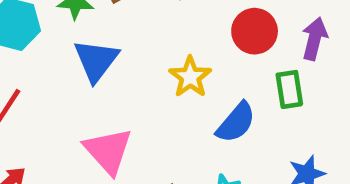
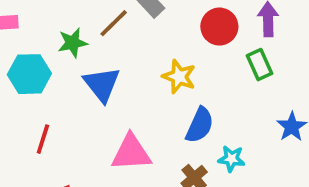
blue semicircle: (236, 123) -> (200, 125), moved
pink triangle: (108, 151) -> (131, 153), turned -36

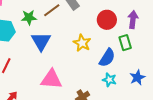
blue semicircle: (200, 125) -> (107, 58), moved
cyan star: (231, 159) -> (109, 80), moved

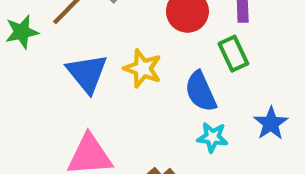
blue triangle: (41, 41) -> (87, 73), moved
blue semicircle: (107, 58) -> (201, 92), turned 132

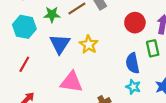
yellow star: (143, 68) -> (89, 45), moved
blue triangle: (87, 73) -> (60, 44), moved

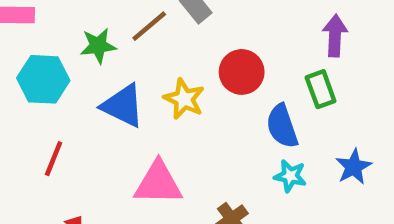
red circle: (135, 23) -> (242, 72), moved
blue triangle: (60, 44) -> (123, 106), turned -30

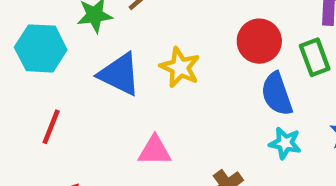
red circle: (242, 72) -> (259, 41), moved
pink triangle: (158, 183) -> (155, 151), size x0.7

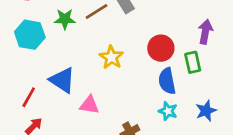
blue triangle: (119, 74) -> (62, 80), moved
red line: (51, 127) -> (29, 97), moved

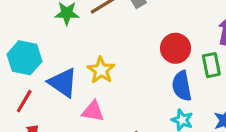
cyan hexagon: (30, 35) -> (25, 58), moved
yellow star: (111, 57) -> (101, 70), moved

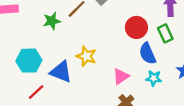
red line: (24, 101) -> (36, 92), turned 30
pink triangle: (93, 111) -> (121, 76), moved, turned -30

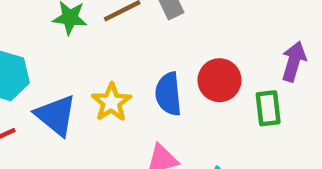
blue semicircle: (147, 54) -> (168, 94), moved

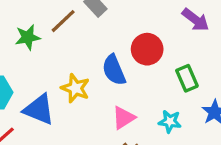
purple arrow: (294, 61) -> (196, 20), turned 128
green rectangle: (268, 108) -> (187, 78), moved

